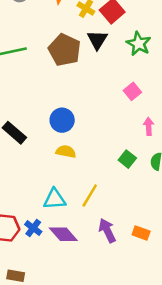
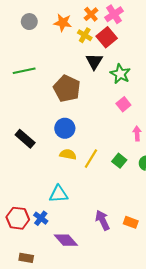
green star: (139, 44) -> (120, 74), moved
brown pentagon: (65, 50) -> (67, 88), moved
yellow line: (90, 195) -> (91, 159), moved
purple diamond: (63, 234) -> (66, 240), moved

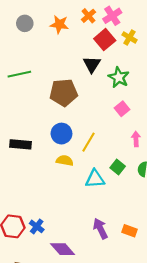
yellow cross: (85, 35) -> (130, 37), moved
brown pentagon: (67, 88) -> (64, 92), turned -30
black rectangle: (25, 139) -> (20, 144), turned -36
yellow line: (91, 159) -> (88, 142), moved
cyan triangle: (59, 194) -> (95, 179), moved

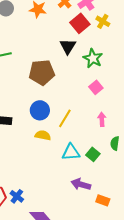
pink arrow: (136, 139) -> (102, 119), moved
green square: (118, 167) -> (93, 154), moved
purple arrow: (100, 229) -> (81, 184), moved, turned -48

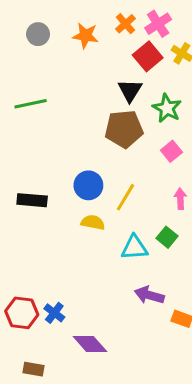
brown pentagon: (42, 72) -> (124, 129), moved
green square: (93, 154) -> (167, 237), moved

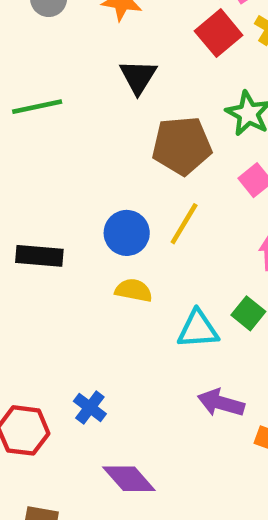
black triangle: (130, 90) -> (138, 77), moved
yellow line: (125, 197) -> (184, 224), moved
blue cross: (54, 313) -> (90, 407), moved

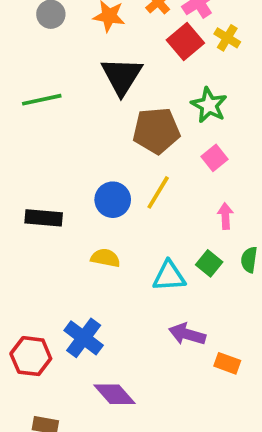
black triangle: (138, 77) -> (122, 76), size x1.4
yellow semicircle: (134, 290) -> (105, 258), moved
blue cross: (90, 407) -> (84, 338), size x1.5

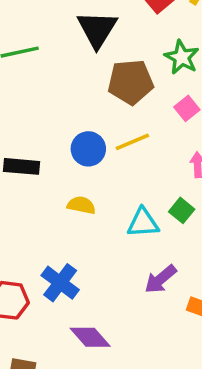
yellow line: (158, 192) -> (132, 142), turned 36
purple arrow: (187, 334) -> (161, 279), turned -56

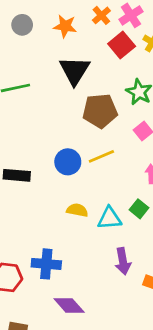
yellow semicircle: (81, 205) -> (77, 210), moved
purple arrow: (161, 279) -> (123, 261), turned -60
blue cross: (60, 283) -> (46, 264), turned -32

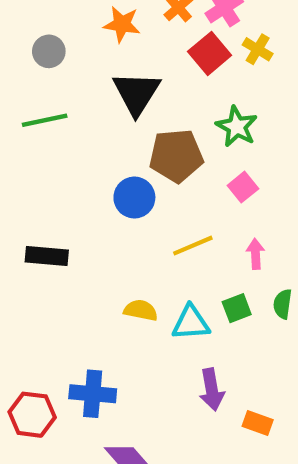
gray circle: (22, 25) -> (49, 51), moved
yellow line: (101, 156) -> (193, 246), moved
blue circle: (68, 162) -> (134, 198), moved
green square: (139, 209) -> (237, 308), turned 30

